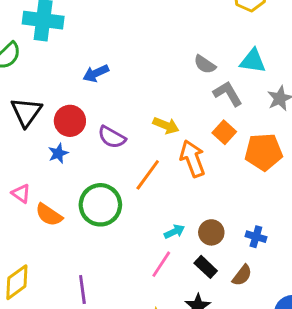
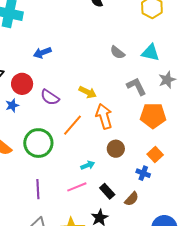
gray L-shape: (228, 94) -> (136, 86), moved
orange square: (224, 132) -> (155, 154), moved
brown circle: (211, 232) -> (116, 149), moved
pink line: (161, 264) -> (77, 187), turned 30
purple line: (82, 289) -> (38, 189), moved

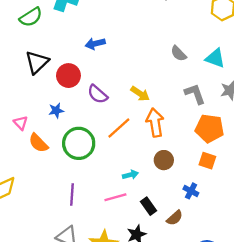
blue star: (12, 105) -> (56, 111), moved
orange square: (155, 154) -> (207, 161), moved, turned -35

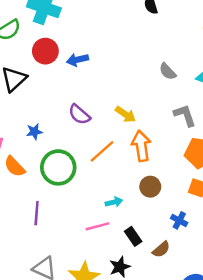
red circle: (68, 76) -> (45, 51), moved
purple line: (72, 194) -> (37, 213), moved

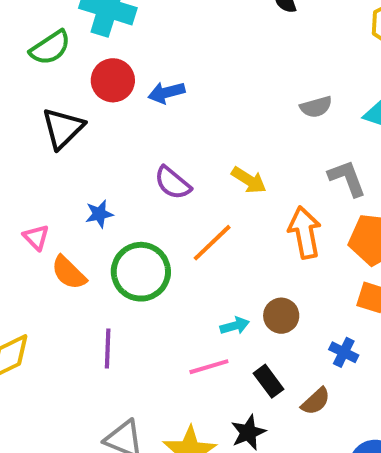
gray semicircle: (168, 71) -> (316, 107), turned -60
orange arrow: (141, 146) -> (305, 233), moved
brown circle: (150, 187) -> (281, 316), moved

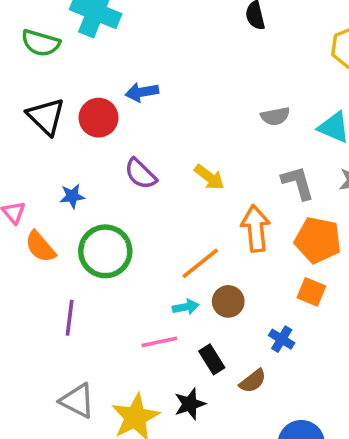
green semicircle: (50, 48) -> (41, 43), turned 45
red circle: (113, 80) -> (99, 118), moved
black triangle: (63, 128) -> (46, 116), turned -36
orange line: (212, 243) -> (200, 263), moved

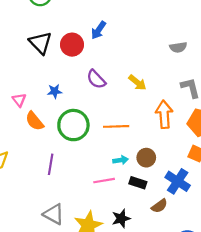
blue arrow: (142, 92) -> (99, 30), turned -48
orange line: (200, 263) -> (116, 126), moved, turned 35
blue cross: (282, 339) -> (178, 181), size x1.6
black rectangle: (212, 359) -> (138, 183), moved, turned -42

